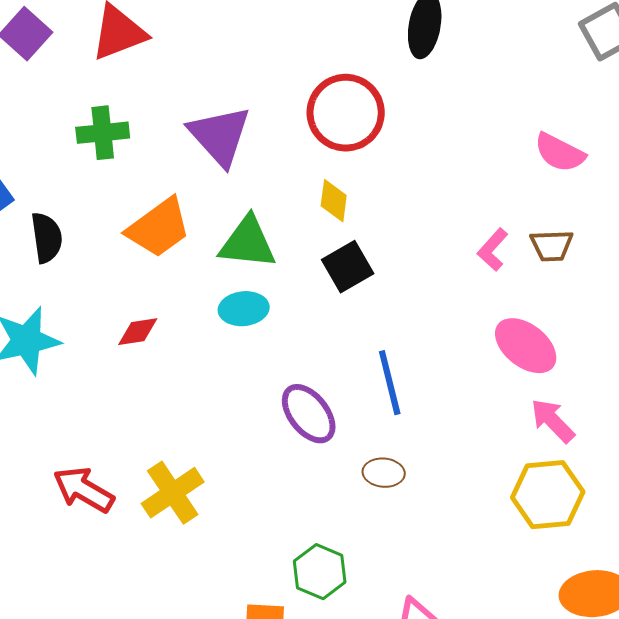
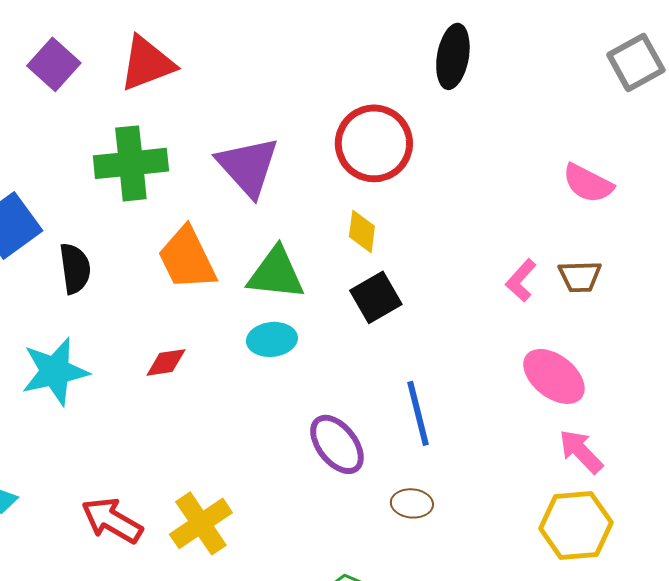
green cross: (103, 133) -> (131, 163), size x1.4
orange trapezoid: (159, 228) -> (187, 258), turned 100

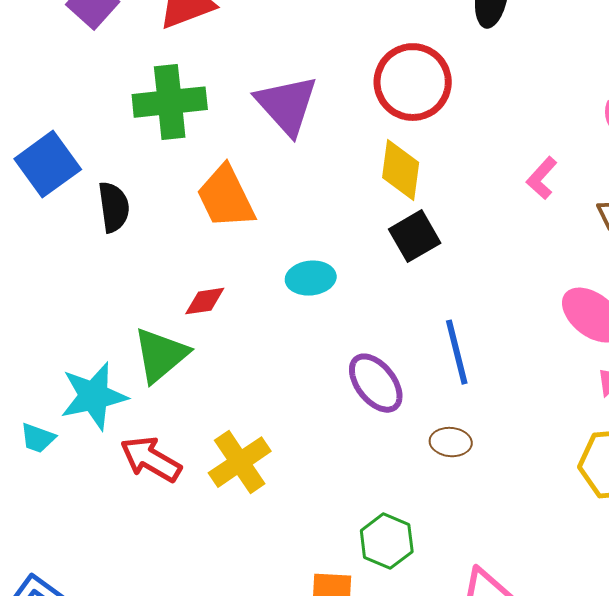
yellow diamond: (362, 231) -> (401, 170), size x1.4
green triangle: (276, 273) -> (161, 355), moved, turned -46
pink L-shape: (521, 280) -> (542, 178), moved
cyan star: (55, 371) -> (94, 396), moved

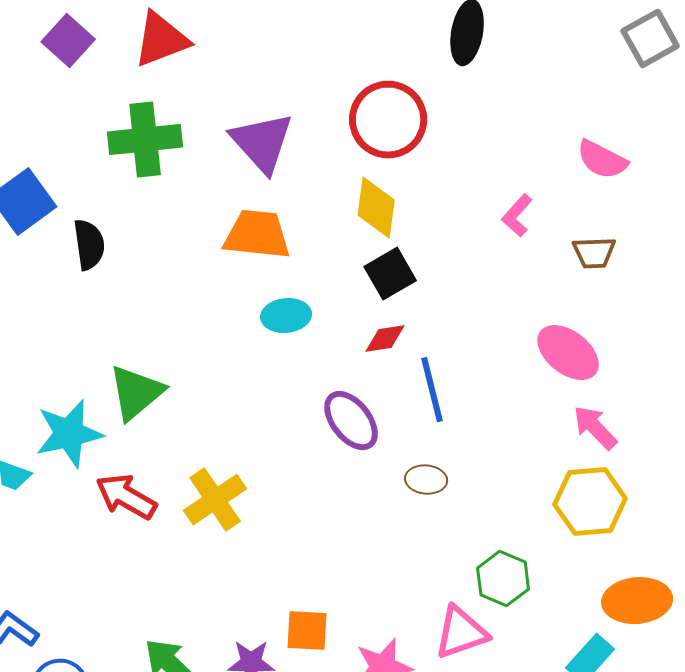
orange trapezoid: (226, 197) -> (257, 235), moved, turned 122
red diamond: (205, 301) -> (385, 339), moved
green hexagon: (387, 541) -> (503, 579), moved

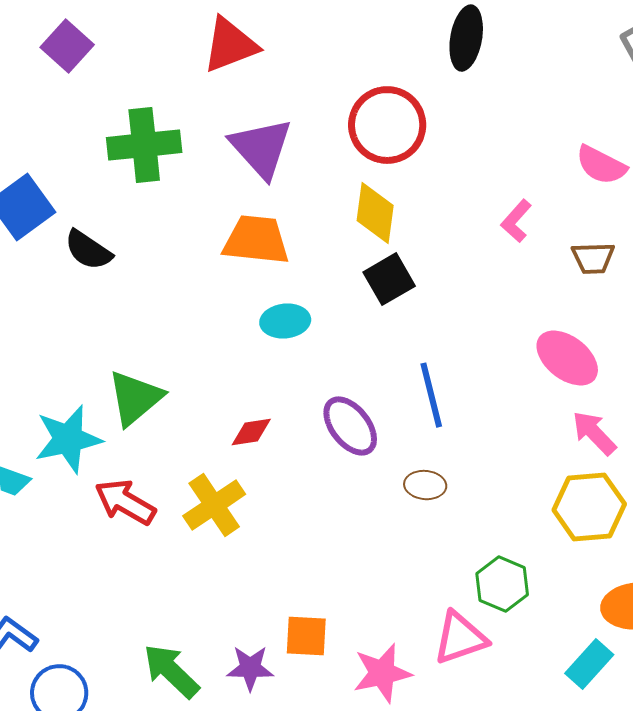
red triangle: (161, 40) -> (230, 45), moved
black semicircle: (89, 245) -> (88, 250), turned 132
red diamond: (385, 339) -> (251, 432), moved

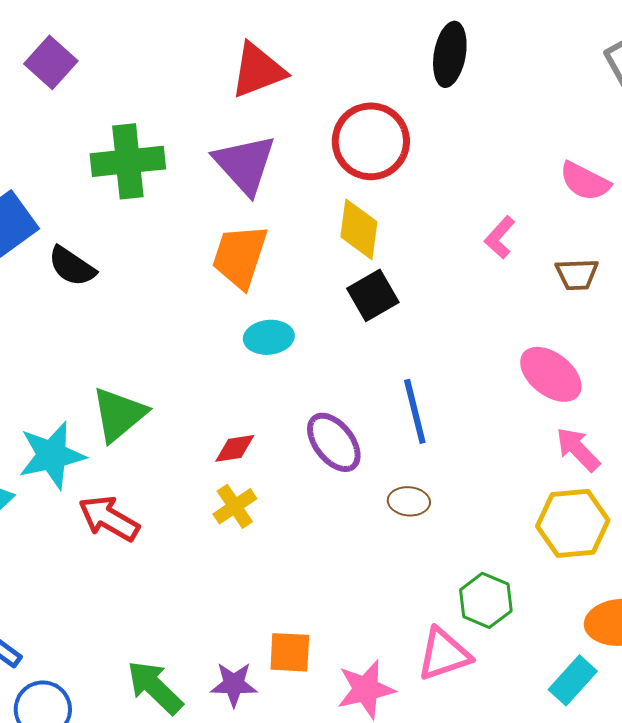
red triangle: (230, 45) -> (258, 70), moved
orange trapezoid: (256, 240) -> (240, 256), turned -78
yellow cross: (214, 505) -> (235, 506), moved, size x0.7

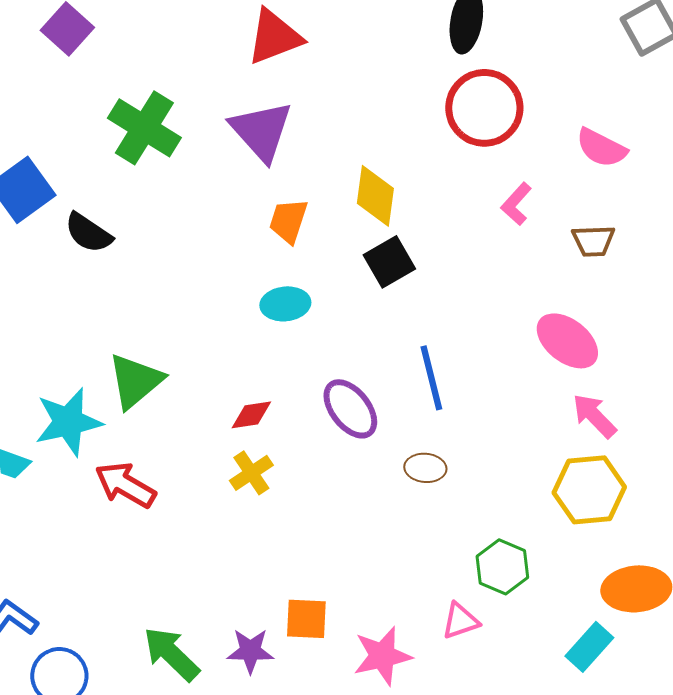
red circle: (371, 141) -> (484, 108), moved
green cross: (128, 161) -> (144, 128), turned 38
orange trapezoid: (240, 256) -> (288, 221), moved, size x0.7
pink triangle: (444, 654) -> (460, 621), size x0.7

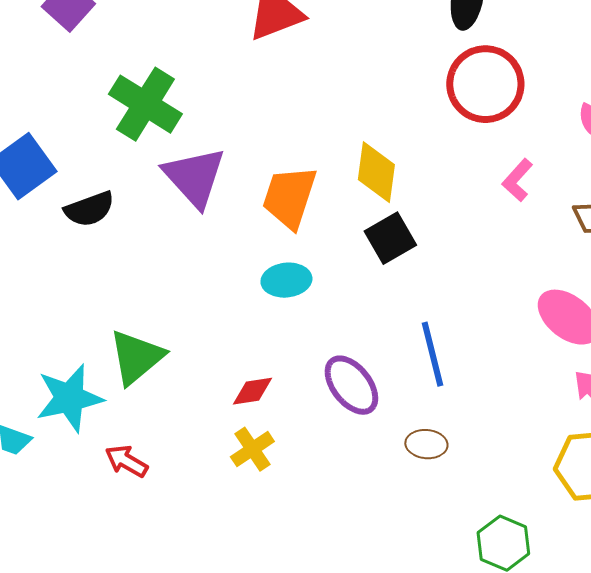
purple triangle: (261, 131) -> (194, 177), moved
orange trapezoid: (288, 221) -> (289, 197), size x1.4
black semicircle: (88, 233) -> (89, 209), turned -54
red arrow: (125, 485) -> (126, 461), size x0.7

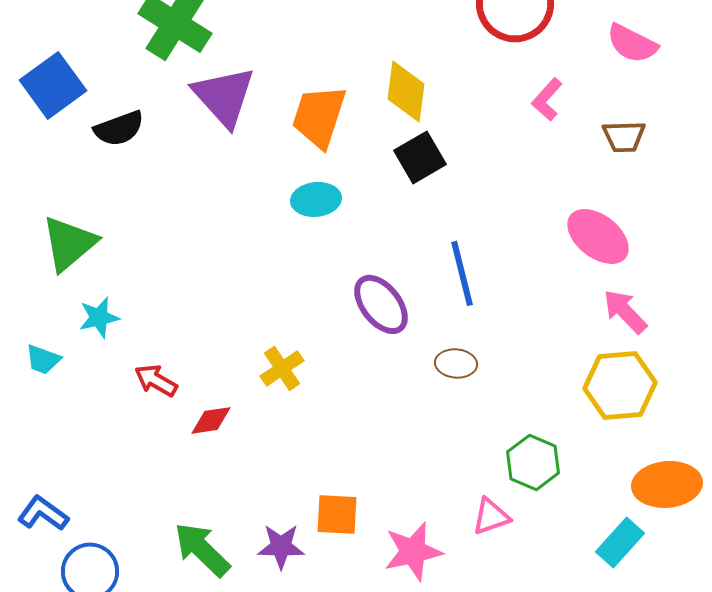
green triangle: (136, 357) -> (69, 243), moved
red diamond: (252, 391) -> (211, 420), moved
cyan star: (69, 398) -> (99, 317), size x0.6

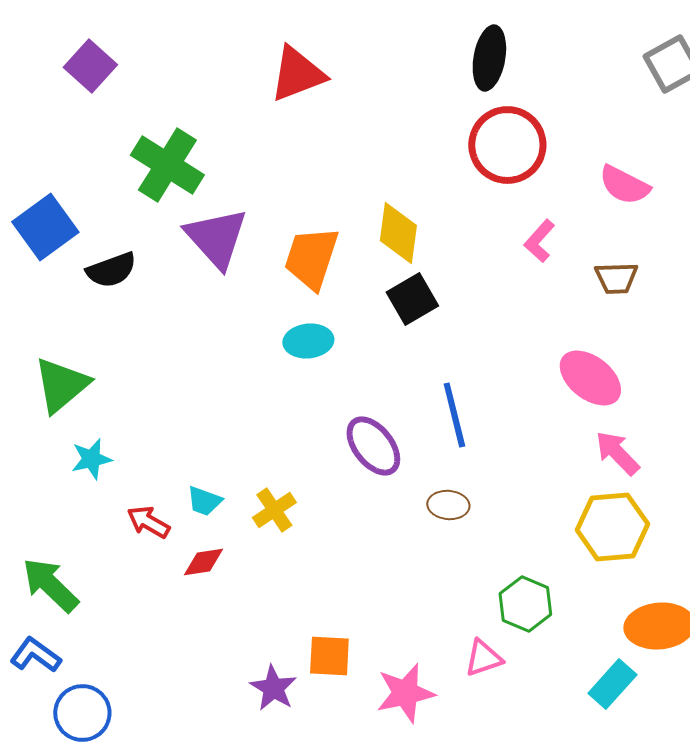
cyan trapezoid: (43, 359) -> (204, 501), moved
purple star: (281, 546) -> (273, 688), turned 30
green arrow: (202, 549) -> (50, 585), moved

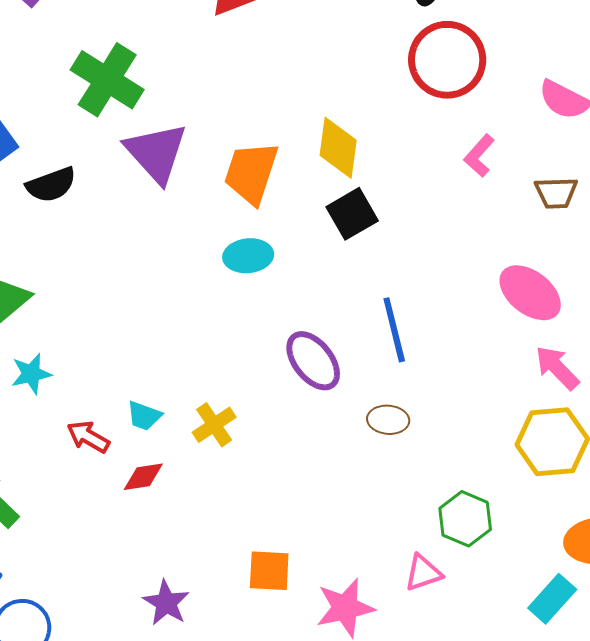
purple star: (273, 688) -> (166, 603), moved

